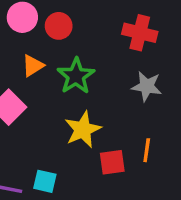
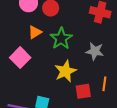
gray star: (147, 86) -> (95, 51), moved

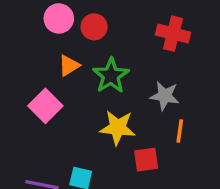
yellow star: (65, 71) -> (118, 128), turned 30
orange line: (104, 84) -> (180, 131), moved

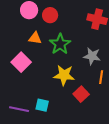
orange triangle: (69, 66) -> (35, 38), turned 40
red square: (146, 160) -> (81, 94), turned -35

